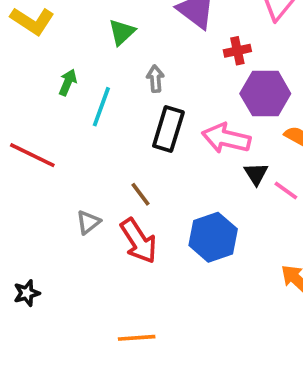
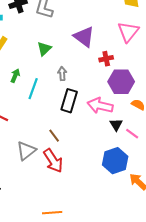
gray triangle: (88, 222) -> (26, 151), size x1.5
blue hexagon: (213, 237) -> (115, 161), moved

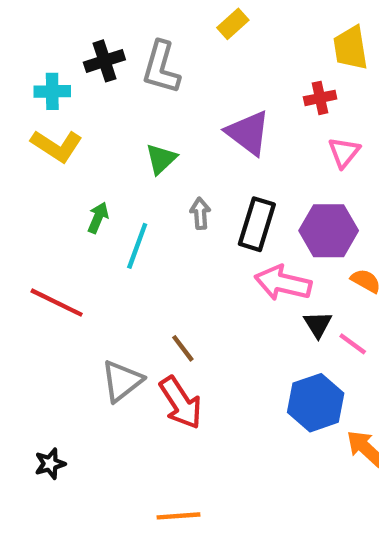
pink triangle: (128, 32) -> (344, 152), moved, size x0.7
red cross: (106, 59) -> (320, 98), moved
black rectangle: (69, 101) -> (257, 224), moved

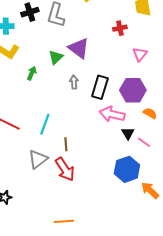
red cross: (320, 98) -> (120, 28), moved
purple triangle: (248, 133) -> (79, 48), moved
green arrow: (98, 218) -> (32, 73), moved
cyan line: (137, 246) -> (45, 124), moved
brown line: (183, 348) -> (66, 144), turned 32

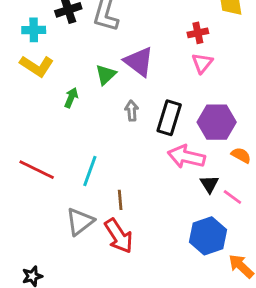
pink triangle: (140, 54) -> (202, 63), moved

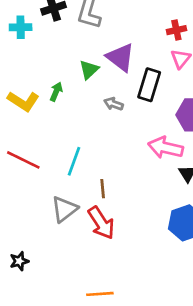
yellow L-shape: (37, 66) -> (23, 101), moved
gray arrow: (132, 111) -> (114, 104), turned -66
black rectangle: (169, 118) -> (149, 85), moved

